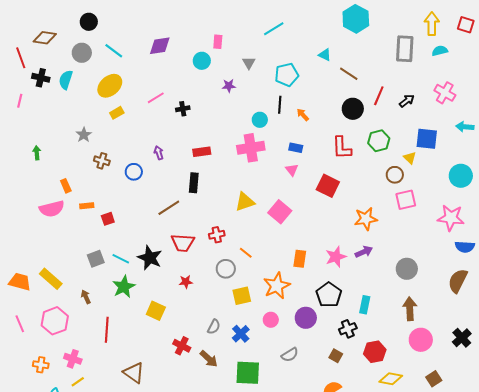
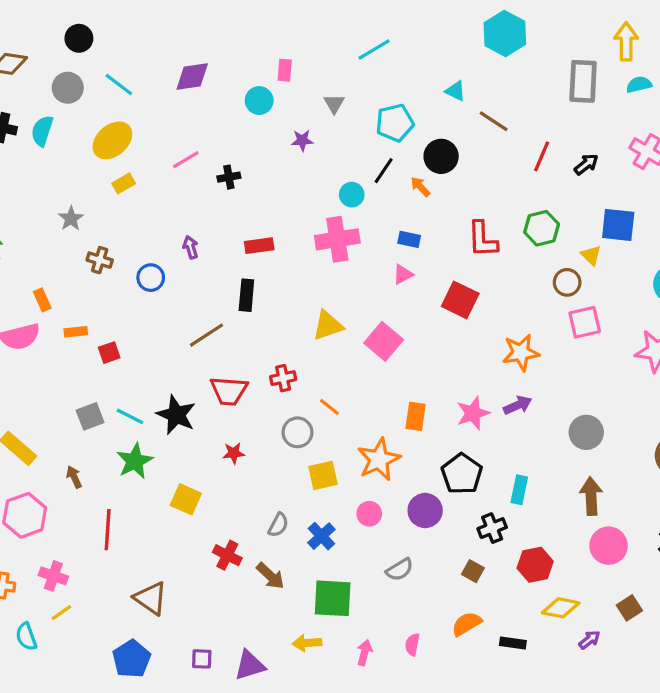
black line: (280, 105) -> (384, 171), turned 30
black circle: (353, 109) -> (441, 156), moved
pink triangle: (292, 170) -> (403, 274), turned 40

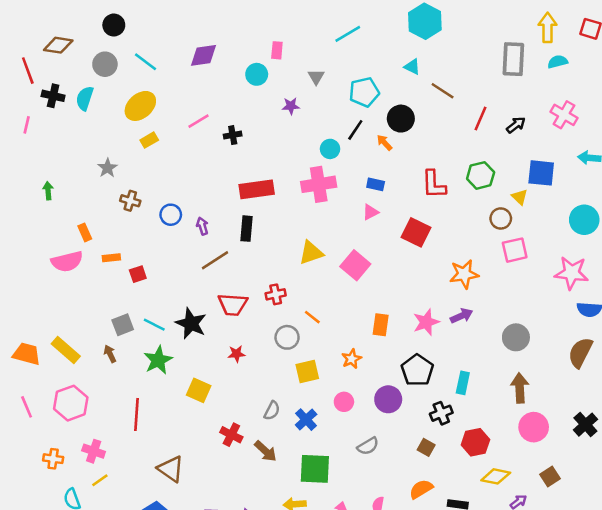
cyan hexagon: (505, 33) -> (425, 21), moved
red rectangle: (259, 246) -> (257, 189), size x1.5
purple arrow: (191, 247) -> (202, 226), moved
orange star: (379, 459) -> (352, 359), size x0.6
brown arrow: (74, 477) -> (110, 354), moved

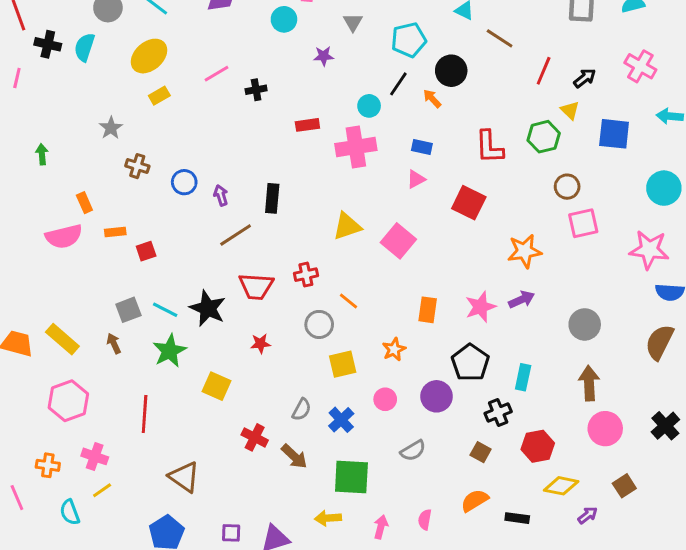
red rectangle: (257, 189) -> (307, 125), moved, size x0.6
yellow triangle: (520, 197) -> (570, 110), moved
pink line: (27, 407) -> (17, 498), moved

